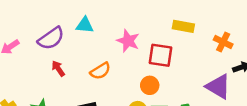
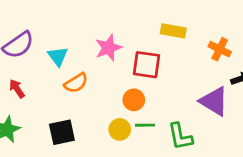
cyan triangle: (85, 25) -> (58, 56), moved, turned 48
pink star: (128, 41) -> (108, 48), turned 30
red arrow: (58, 68) -> (17, 89), moved

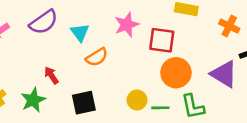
red arrow: (17, 89) -> (51, 75), moved
orange circle: (134, 100) -> (176, 73), moved, size x1.5
green line: (145, 125) -> (160, 108), moved

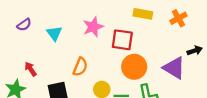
purple semicircle: (44, 22) -> (24, 25), size x0.6
orange cross: (229, 26) -> (178, 18), moved, turned 35
orange semicircle: (97, 57) -> (80, 67), moved, turned -36

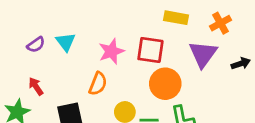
purple semicircle: (24, 25) -> (36, 45), moved
pink star: (93, 27) -> (111, 51), moved
purple triangle: (174, 68) -> (203, 54), moved, turned 35

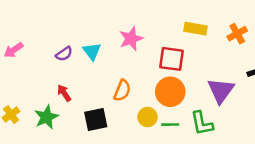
pink star: (111, 51) -> (131, 39), moved
purple triangle: (203, 54) -> (221, 90), moved
orange circle: (165, 84) -> (170, 92), moved

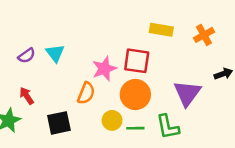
pink star: (131, 39) -> (104, 69), moved

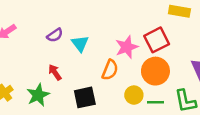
cyan triangle: (55, 53) -> (80, 44), moved
red square: (137, 61) -> (157, 40), turned -35

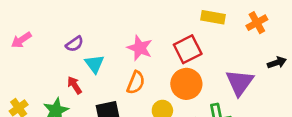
cyan triangle: (80, 44) -> (95, 64), moved
pink star: (127, 47) -> (140, 48), moved, turned -30

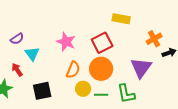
orange cross: (257, 23) -> (154, 39), moved
orange semicircle: (136, 83) -> (73, 70), moved

